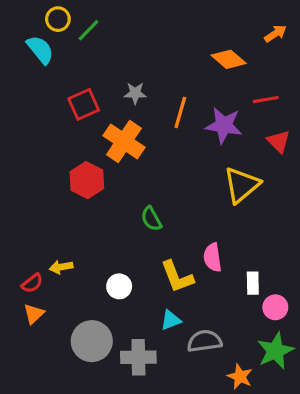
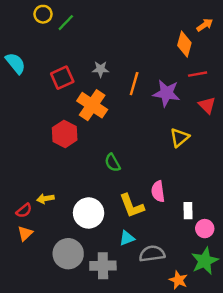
cyan semicircle: (40, 50) -> (15, 63), moved
orange diamond: (229, 59) -> (184, 44), moved, turned 65
yellow triangle: (242, 185) -> (180, 138), size x0.7
white circle: (119, 286) -> (89, 213), size x1.6

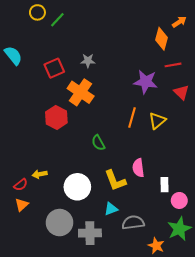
orange line: (134, 84) -> (132, 117), moved

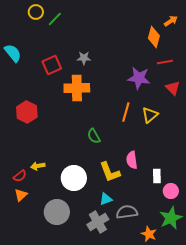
orange cross: (81, 92) -> (77, 88), turned -35
red hexagon: (56, 117) -> (27, 112), moved
gray cross: (90, 233) -> (98, 222), moved, turned -30

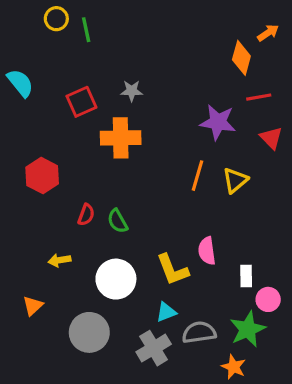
green line: (55, 19) -> (86, 30), turned -56
green semicircle: (94, 136) -> (117, 221), moved
red semicircle: (20, 176) -> (86, 215), moved, turned -32
green star: (171, 218) -> (248, 329), moved

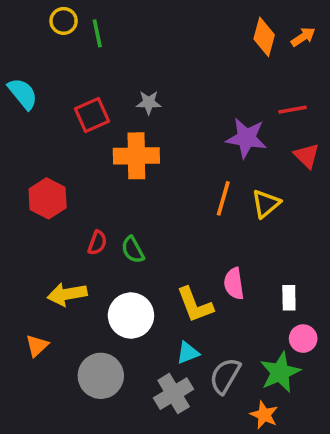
orange diamond: (241, 58) -> (264, 37), moved
yellow arrow: (59, 260) -> (67, 294), size x1.5
white rectangle: (246, 276) -> (289, 298), moved
gray semicircle: (199, 332) -> (225, 376), turned -52

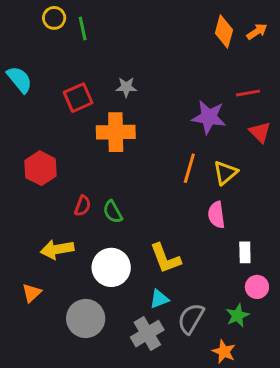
pink semicircle: (234, 284) -> (216, 215), moved
green star: (280, 372) -> (237, 315), size x0.7

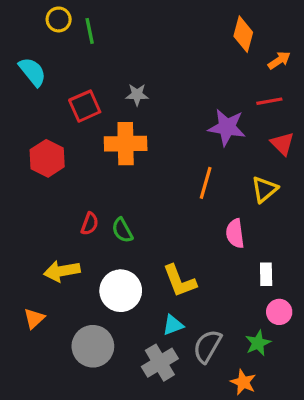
orange arrow: (257, 31) -> (279, 60), moved
cyan semicircle: (20, 80) -> (32, 72), moved
red hexagon: (41, 168) -> (47, 158), moved
yellow triangle: (225, 173) -> (264, 189), moved

